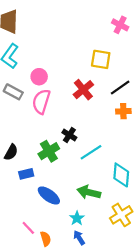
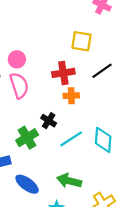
red cross: (83, 90) -> (63, 73), turned 30
pink semicircle: (41, 102) -> (19, 85), turned 145
orange cross: (123, 111) -> (71, 96), moved
cyan diamond: (121, 175) -> (103, 140), moved

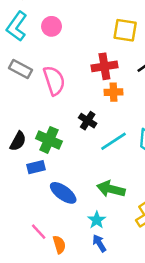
pink circle: (17, 59) -> (52, 26), moved
green cross: (27, 138) -> (49, 140), moved, turned -35

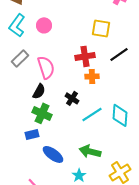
gray rectangle: (21, 69) -> (20, 58), turned -72
black semicircle: (18, 141) -> (39, 91), moved

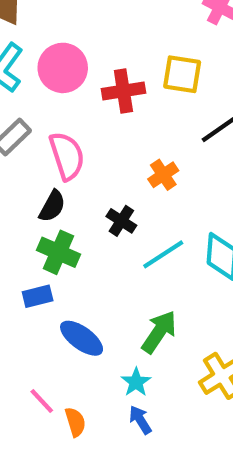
pink circle: (44, 25) -> (63, 68), size x1.5
red cross: (85, 56) -> (123, 91), moved
orange cross: (92, 76) -> (163, 175), turned -32
green arrow: (90, 151) -> (159, 332), turned 110

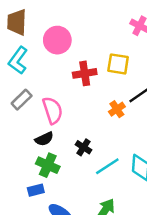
pink circle: (63, 68) -> (57, 40), moved
orange cross: (163, 175) -> (117, 109), moved
black semicircle: (52, 206) -> (44, 139), turned 36

